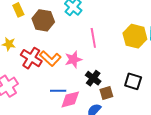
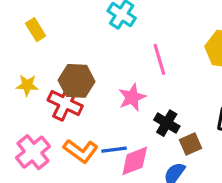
brown hexagon: (43, 20) -> (77, 81), moved
orange L-shape: (50, 59) -> (81, 151), moved

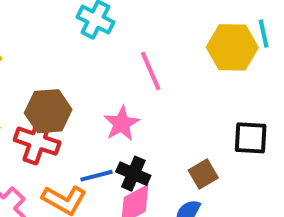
black cross: (167, 123) -> (133, 174), moved
blue line: (114, 150) -> (97, 176), moved

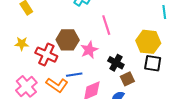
yellow hexagon: (232, 47) -> (148, 42), moved
brown hexagon: (48, 111) -> (68, 40), moved
black cross: (133, 174) -> (116, 63), moved

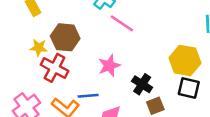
pink line: (106, 25) -> (122, 23), moved, turned -42
brown hexagon: (68, 40) -> (65, 37), moved
yellow star: (22, 44) -> (39, 48), moved

